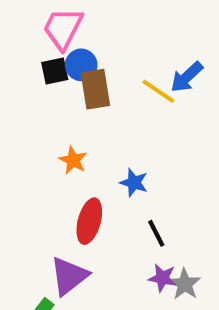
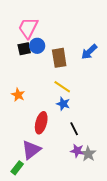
brown rectangle: (95, 89) -> (59, 58), moved
yellow line: (158, 91) -> (62, 87), moved
orange star: (73, 160) -> (18, 95), moved

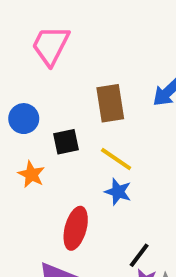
blue circle: (37, 46) -> (24, 119), moved
black square: (24, 49) -> (66, 142), moved
black line: (74, 129) -> (139, 255), moved, turned 64

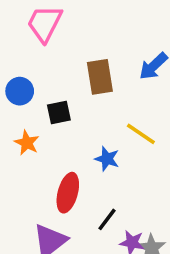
yellow line: (116, 159) -> (141, 134), moved
black line: (139, 255) -> (107, 219), moved

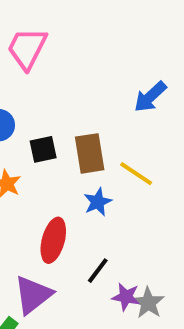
brown rectangle: (100, 77) -> (90, 153), moved
blue star: (107, 159) -> (98, 202), turned 30

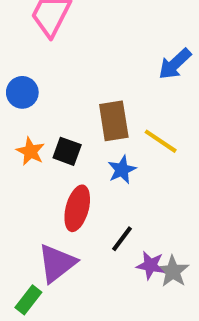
black square: (43, 149) -> (67, 151), moved, turned 32

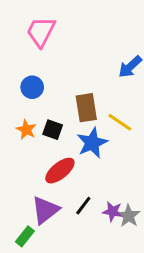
blue circle: (22, 92) -> (32, 87), moved
blue star: (122, 170) -> (92, 143), size x1.5
red ellipse: (77, 208) -> (60, 171), turned 36
black line: (122, 239) -> (83, 206), moved

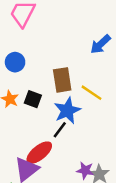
red ellipse: (60, 171) -> (39, 153), moved
black line: (83, 206) -> (60, 130), moved

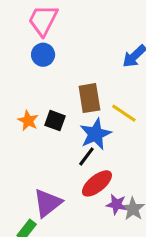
blue circle: (15, 62) -> (43, 55), moved
red ellipse: (39, 153) -> (97, 183), moved

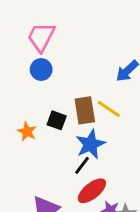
yellow line: (124, 113) -> (109, 109), moved
black square: (55, 121) -> (57, 120), moved

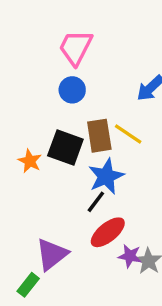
pink trapezoid: (41, 37) -> (76, 47), moved
blue circle: (41, 69) -> (72, 90), moved
black square: (57, 120) -> (65, 148), size x1.5

